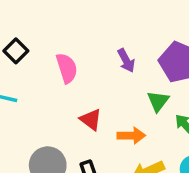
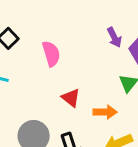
purple arrow: (126, 61) -> (114, 37), moved

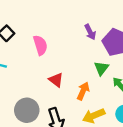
orange arrow: (105, 112) -> (83, 91), turned -66

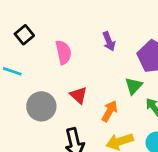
purple arrow: (90, 32) -> (109, 41), moved
gray circle: (27, 110) -> (41, 106), moved

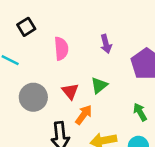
green triangle: (134, 86) -> (99, 85), moved
orange arrow: (110, 111) -> (84, 115), moved

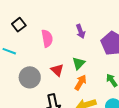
orange arrow: (84, 115) -> (81, 82), moved

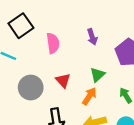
black square: (19, 25) -> (21, 26), size x1.5
green triangle: (79, 63) -> (97, 75), moved

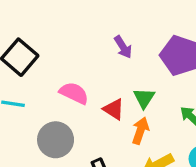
pink semicircle: (53, 43) -> (74, 93), moved, turned -42
red triangle: (63, 80) -> (114, 109), moved

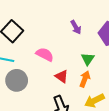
red triangle: (114, 109) -> (62, 76), moved
gray circle: (56, 140) -> (17, 80), moved

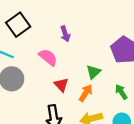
purple arrow: (76, 27) -> (65, 34), moved

